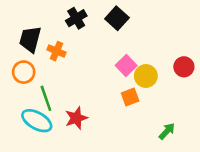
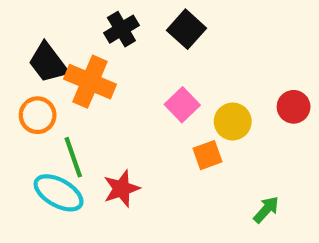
black trapezoid: (30, 39) -> (48, 63), turned -52
orange cross: (56, 51) -> (90, 82), size x1.6
pink square: (126, 65) -> (182, 105), moved

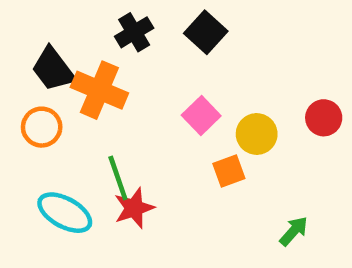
green line: (73, 157) -> (118, 178), moved

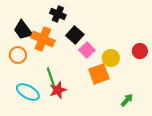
black cross: (134, 32) -> (58, 14), turned -35
black square: (206, 32) -> (75, 35), moved
orange square: (229, 171) -> (99, 74), size x1.5

